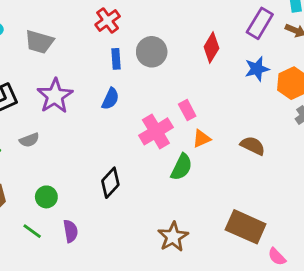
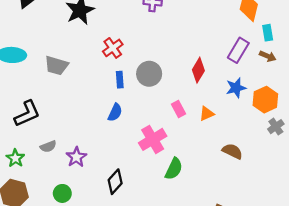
purple star: (55, 96) -> (76, 157), moved, size x0.7
pink rectangle: (187, 110) -> (178, 109), moved
orange triangle: (201, 139) -> (207, 114), moved

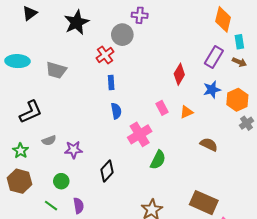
gray circle: (149, 74) -> (122, 35), moved
blue semicircle: (115, 112) -> (116, 111), moved, turned -35
purple star: (76, 157) -> (73, 150), turned 30

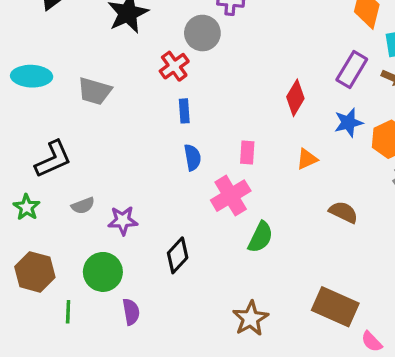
pink rectangle: (162, 108) -> (247, 152), moved, turned 32
green star: (21, 151) -> (27, 207), moved
green circle: (61, 181) -> (103, 272), size x1.5
green line: (51, 206) -> (68, 312), moved, turned 56

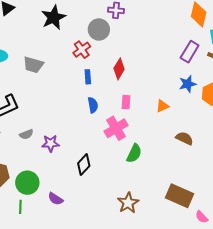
red diamond: (295, 98) -> (119, 69), moved
green circle: (103, 272) -> (27, 183), moved
green line: (68, 312) -> (20, 207), moved
purple semicircle: (131, 312) -> (56, 199), turned 133

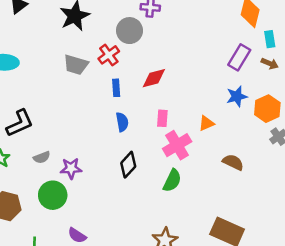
gray trapezoid: (33, 65) -> (76, 65), moved
red diamond: (119, 69) -> (154, 78), turned 45
pink cross: (116, 128) -> (177, 145), moved
black diamond: (84, 165) -> (128, 165), moved
green circle: (27, 183) -> (53, 195), moved

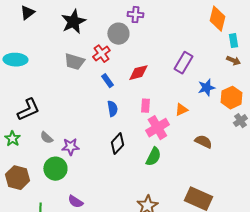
purple rectangle: (239, 57) -> (183, 63), moved
blue rectangle: (116, 88) -> (107, 81), turned -32
gray semicircle: (42, 157) -> (46, 138), turned 64

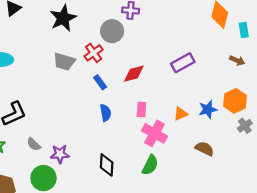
cyan rectangle: (233, 41) -> (244, 30), moved
purple rectangle: (183, 63) -> (183, 63), turned 30
blue star: (206, 88) -> (208, 109), moved
pink cross: (157, 128) -> (154, 133), turned -30
black diamond: (117, 144) -> (107, 165), moved, turned -40

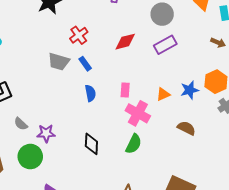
gray circle: (112, 31) -> (162, 14), moved
gray trapezoid: (64, 62) -> (59, 62), moved
red diamond: (134, 74) -> (125, 42), moved

